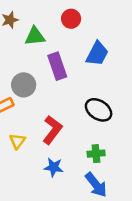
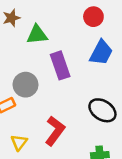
red circle: (71, 19) -> (93, 17), moved

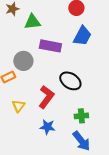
purple rectangle: (60, 65) -> (50, 46), turned -60
black ellipse: (102, 110) -> (70, 81), moved

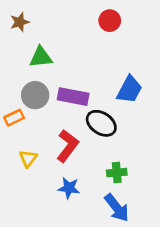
green triangle: (32, 22) -> (41, 57), moved
blue trapezoid: (82, 36) -> (129, 90), moved
purple rectangle: (50, 46) -> (73, 97), moved

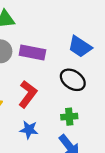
blue trapezoid: (129, 90) -> (80, 47), turned 95
black ellipse: (101, 123) -> (73, 80), moved

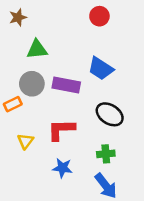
blue trapezoid: (80, 47) -> (101, 68), moved
red L-shape: (28, 94) -> (61, 130), turned -128

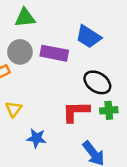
red L-shape: (61, 130) -> (76, 112), moved
green cross: (106, 154) -> (109, 110), moved
blue star: (62, 168) -> (36, 138), moved

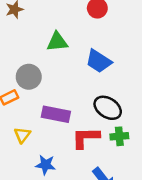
green triangle: (25, 18) -> (57, 42), moved
purple rectangle: (54, 53) -> (56, 114), moved

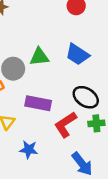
green triangle: (57, 42) -> (39, 57), moved
red L-shape: (86, 138) -> (65, 125), turned -32

